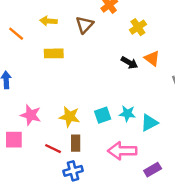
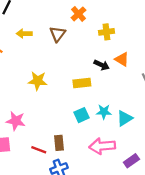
yellow cross: (138, 27) -> (106, 32), turned 32
yellow rectangle: (54, 53) -> (82, 83), moved
yellow star: (69, 117) -> (38, 81), moved

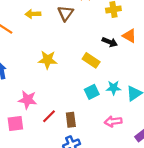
yellow rectangle: (82, 83) -> (91, 60), turned 42
pink arrow: (102, 146) -> (113, 121), size x0.7
red line: (39, 150) -> (49, 116), moved, turned -64

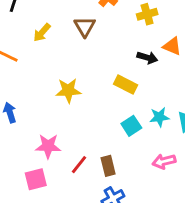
yellow arrow: (33, 14) -> (42, 32), turned -40

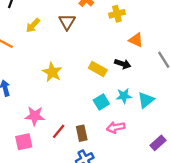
black arrow: (147, 58) -> (123, 64), moved
yellow star: (68, 90) -> (52, 72), turned 30
pink arrow: (164, 161) -> (116, 127), moved

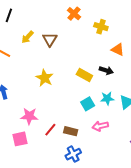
yellow cross: (117, 14) -> (101, 27), turned 32
brown triangle: (67, 22) -> (50, 39), moved
brown rectangle: (82, 133) -> (71, 131), turned -64

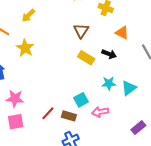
brown triangle: (50, 39) -> (81, 31), moved
yellow star: (45, 78) -> (25, 48), moved
cyan square: (88, 104) -> (81, 100), moved
pink star: (29, 116) -> (15, 99), moved

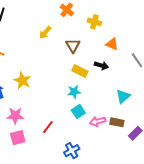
yellow arrow: (28, 15) -> (45, 33), moved
yellow star: (25, 48) -> (22, 81), moved
cyan star: (109, 83) -> (74, 92), moved
brown rectangle: (69, 116) -> (117, 122), moved

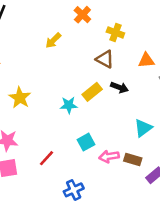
orange triangle: (112, 44) -> (146, 60), moved, turned -32
brown triangle: (73, 46) -> (105, 59), moved, turned -35
yellow rectangle: (80, 71) -> (92, 92), turned -70
cyan star: (74, 92) -> (69, 105), moved

